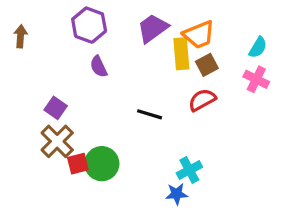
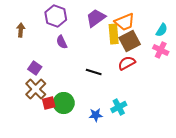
brown arrow: (21, 36) -> (21, 30), moved
brown square: (207, 65) -> (130, 41), size x1.5
blue star: (177, 194) -> (96, 115), moved

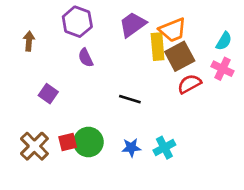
red semicircle: (127, 63) -> (189, 84), moved
brown cross: (36, 89) -> (34, 146), moved
blue star: (96, 115) -> (131, 148), moved

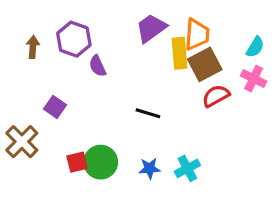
purple hexagon: (77, 22) -> (74, 39), moved
orange trapezoid: (173, 30) -> (197, 34), turned -64
brown cross: (34, 146) -> (22, 142), moved

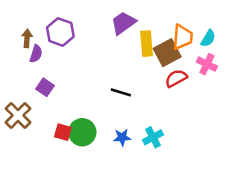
orange trapezoid: (197, 34) -> (183, 37), moved
purple semicircle: (98, 66) -> (36, 54), moved, turned -138
red square: (77, 162) -> (63, 132), turned 30

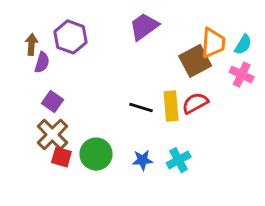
yellow rectangle: (147, 44) -> (171, 106), moved
red semicircle: (176, 78) -> (195, 103), moved
brown cross: (18, 115) -> (52, 135), moved
red square: (63, 132) -> (61, 157), moved

